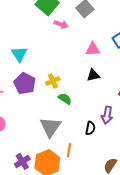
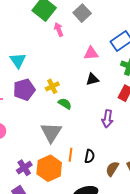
pink arrow: (61, 24) -> (59, 29), turned -128
purple pentagon: (25, 83) -> (24, 90), turned 30
black semicircle: (90, 128) -> (90, 156), moved

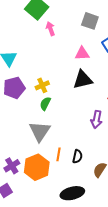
gray square: (82, 13) -> (90, 21), moved, turned -30
black triangle: (92, 79) -> (83, 80), size x1.5
green semicircle: (65, 104) -> (45, 104), moved, turned -96

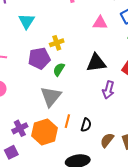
black triangle: (83, 80) -> (96, 63), moved
yellow cross: (42, 85) -> (57, 43), moved
purple pentagon: (14, 88) -> (39, 58), moved

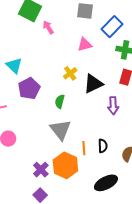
yellow cross: (57, 43) -> (70, 73), moved
purple pentagon: (39, 58) -> (29, 88), moved

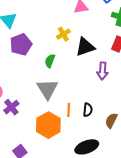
purple cross: (41, 170) -> (11, 107), moved

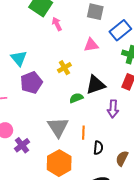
yellow cross: (63, 34) -> (64, 68), moved
green semicircle: (50, 61) -> (76, 98), moved, turned 48
orange line: (69, 110) -> (83, 133), moved

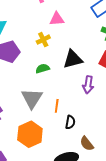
pink triangle: (91, 45) -> (57, 19), moved
green semicircle: (76, 98) -> (43, 69), moved
brown semicircle: (122, 158) -> (87, 144), moved, turned -70

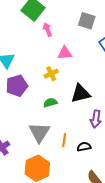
black semicircle: (70, 122) -> (84, 147), moved, turned -112

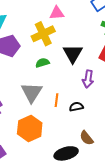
yellow cross: (51, 74) -> (43, 34), size x1.6
black triangle: (81, 94) -> (73, 54), turned -45

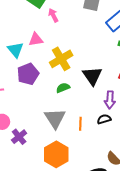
pink triangle: (57, 13) -> (36, 39), moved
black semicircle: (76, 107) -> (104, 119), moved

